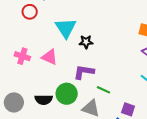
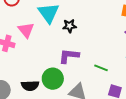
pink triangle: (50, 57) -> (26, 30), moved, turned 30
green line: (104, 90) -> (101, 68), moved

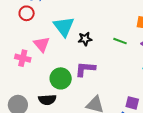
green line: (101, 68) -> (120, 41), moved
green circle: (53, 79) -> (61, 78), moved

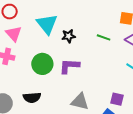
pink triangle: (42, 44) -> (14, 34), moved
green circle: (61, 78) -> (42, 64), moved

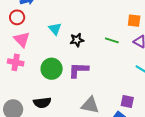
cyan triangle: (47, 24) -> (55, 29), size x0.6

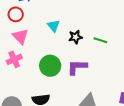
green line: (112, 40) -> (100, 40), moved
pink cross: (16, 62) -> (14, 59), turned -35

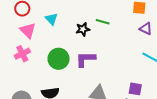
cyan triangle: (54, 26) -> (52, 19), moved
green line: (100, 40) -> (103, 22), moved

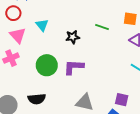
green line: (103, 22) -> (102, 27), moved

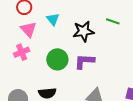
black star: (73, 37) -> (83, 31), size x1.5

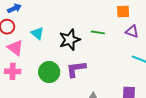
green line: (113, 21) -> (98, 32), moved
pink cross: (22, 52) -> (13, 71), turned 35

